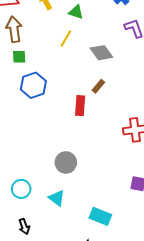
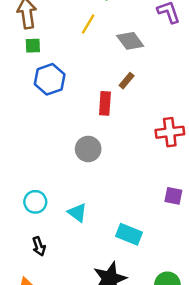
gray circle: (66, 162) -> (88, 149), moved

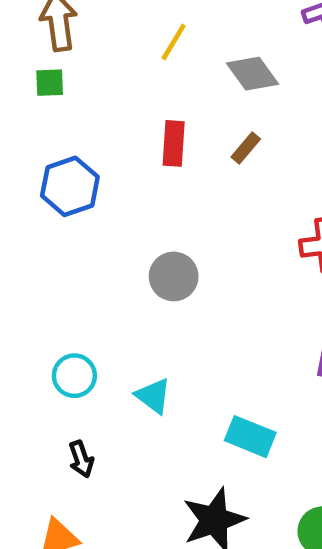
green square: (33, 46) -> (50, 83), moved
blue hexagon: (50, 79) -> (70, 186), moved
red rectangle: (105, 103) -> (174, 143), moved

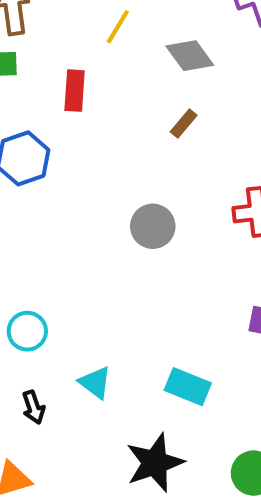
red rectangle: (174, 143) -> (75, 91), moved
gray circle: (174, 276) -> (153, 226), moved
cyan triangle: (153, 396) -> (95, 383), moved

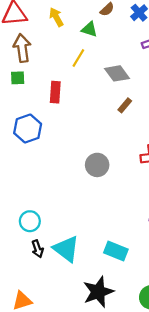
brown rectangle: (184, 123) -> (125, 105), moved
cyan triangle: (95, 383) -> (66, 249), size x1.5
black arrow: (33, 407) -> (38, 249), moved

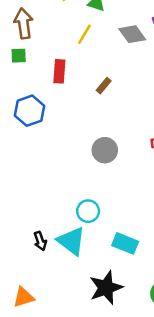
gray diamond: (117, 73) -> (132, 34), moved
brown rectangle: (125, 105) -> (104, 86), moved
cyan circle: (30, 221) -> (88, 211), moved

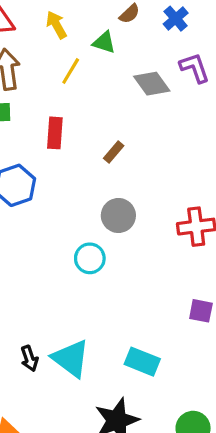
yellow line: (84, 34) -> (71, 71), moved
gray circle: (105, 150) -> (118, 215), moved
cyan circle: (88, 211) -> (90, 258), moved

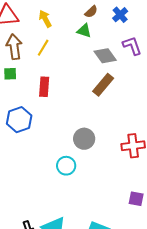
green triangle: (104, 42) -> (84, 31), moved
yellow line: (71, 71) -> (43, 48), moved
brown rectangle: (114, 152) -> (103, 85), moved, size x1.6

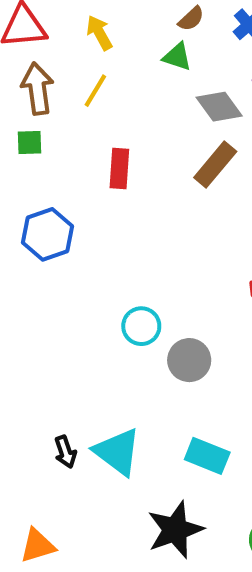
red rectangle: (44, 87) -> (119, 168), moved
gray circle: (84, 139) -> (189, 360), moved

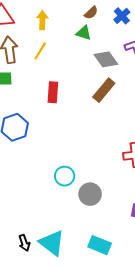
yellow arrow: (99, 33) -> (42, 20), turned 30

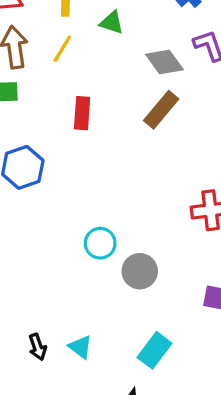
green triangle: (84, 33) -> (112, 22), moved
cyan triangle: (52, 243) -> (80, 347), size x0.6
cyan rectangle: (100, 245) -> (155, 350), turned -75

